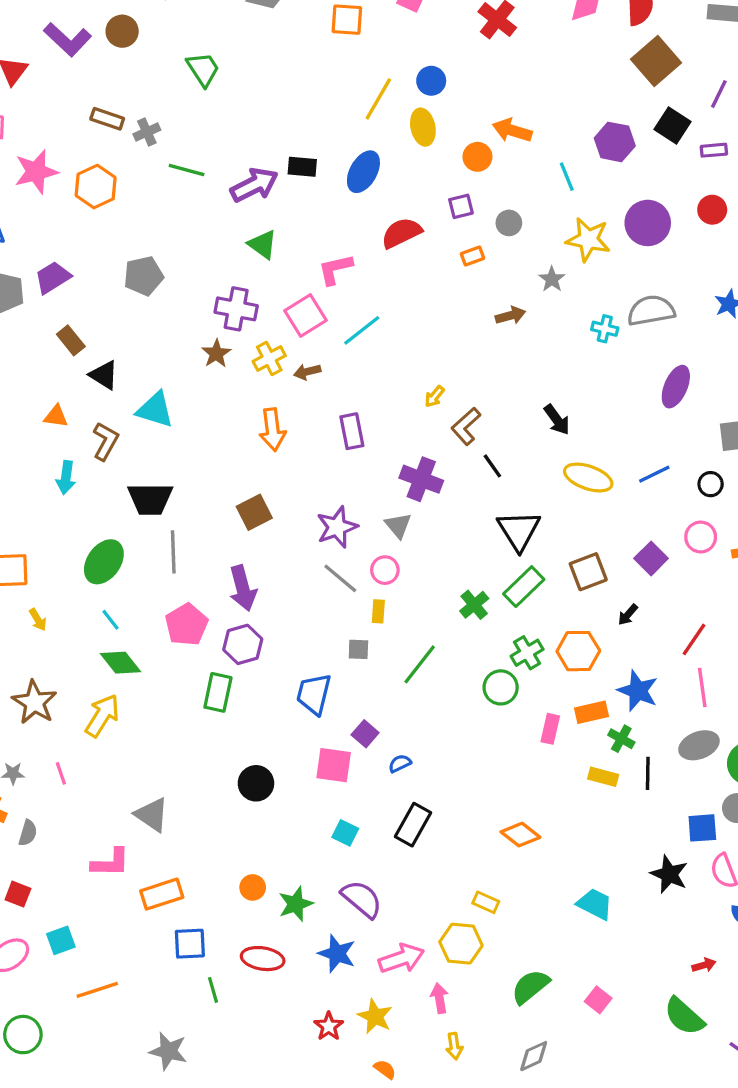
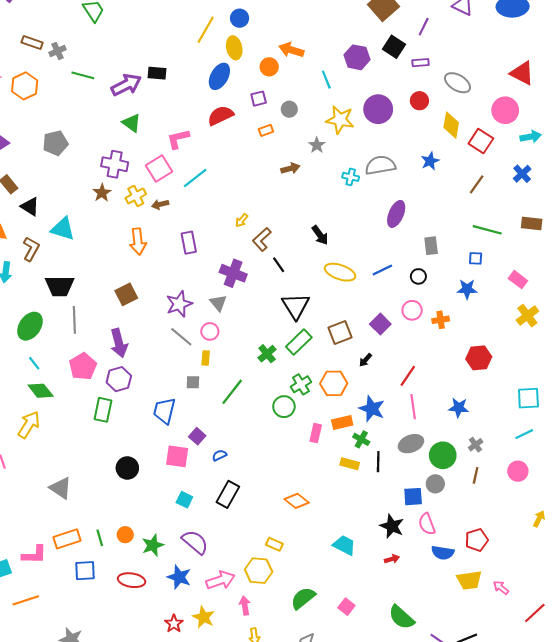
blue ellipse: (363, 172) -> (219, 76), moved
pink L-shape: (111, 863) -> (34, 555), moved
red arrow: (704, 965) -> (392, 559), moved
green line: (213, 990) -> (100, 538), moved

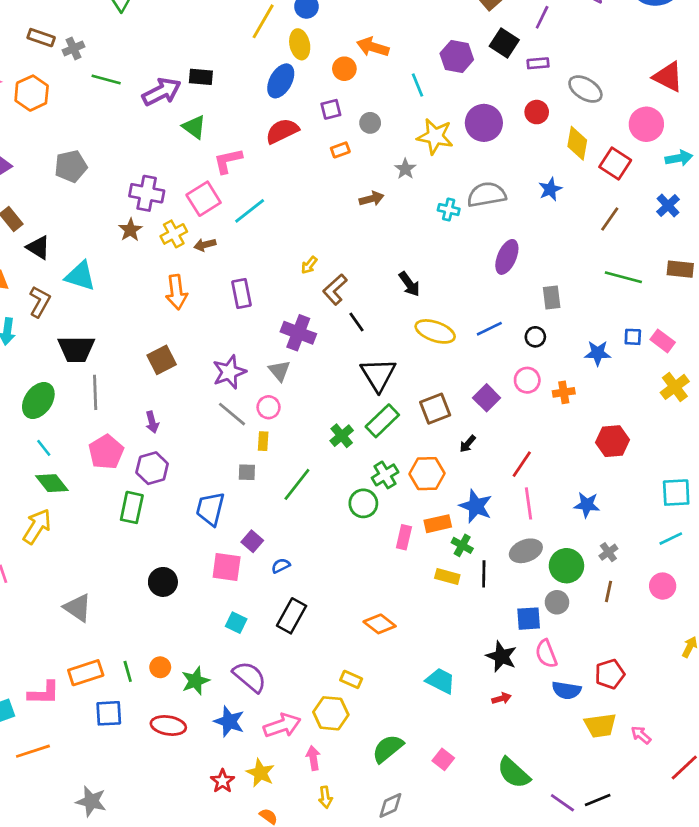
green triangle: (132, 123) -> (194, 127), moved
blue square: (476, 258) -> (633, 337), moved
purple arrow: (119, 343) -> (152, 422), size x0.6

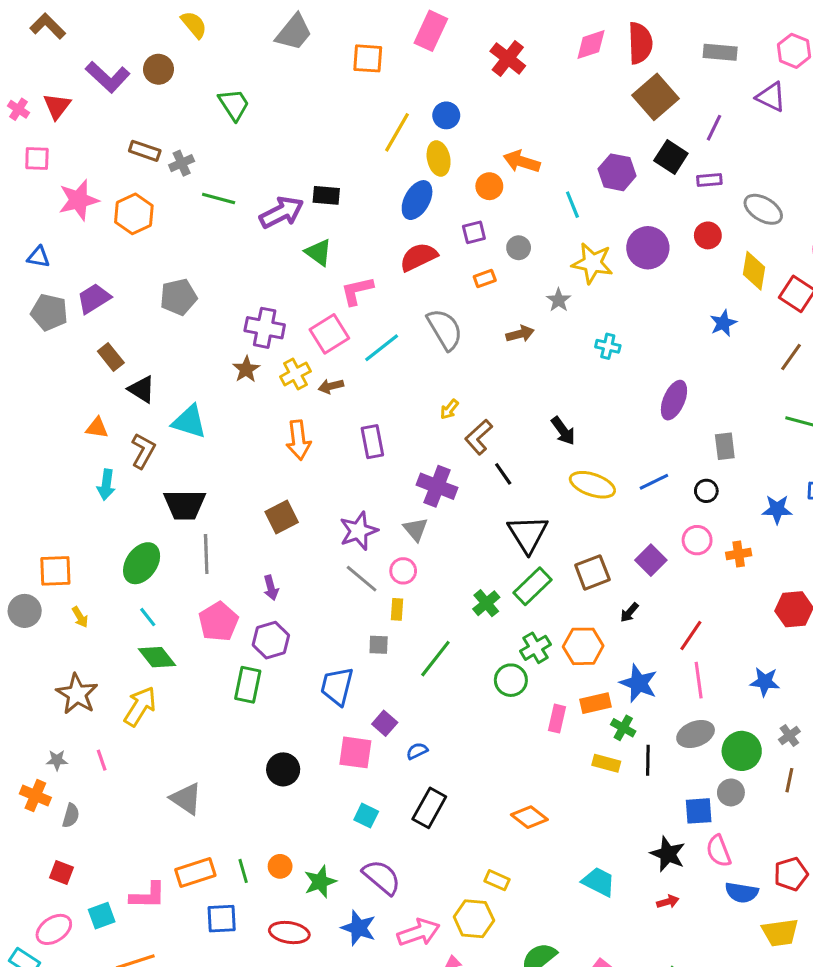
gray semicircle: (487, 195) -> (445, 329), moved, turned 69

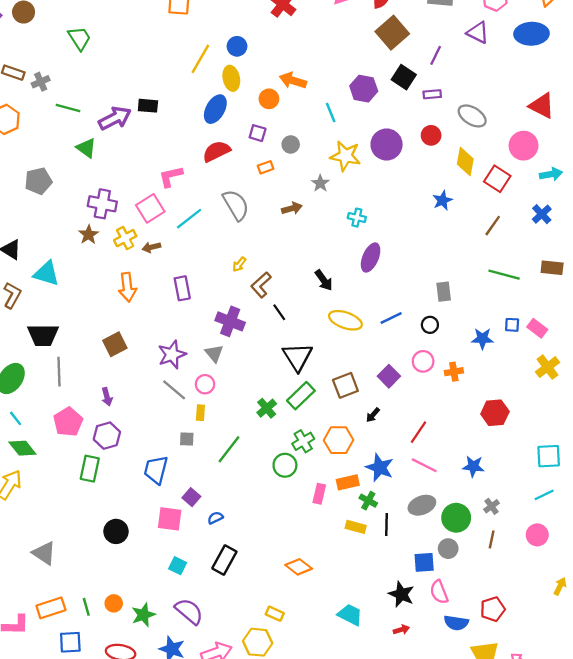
purple square: (474, 232) -> (258, 133), turned 30
green triangle: (319, 252) -> (86, 148), moved
purple ellipse: (674, 400) -> (371, 257), moved
pink line: (699, 680) -> (424, 465), turned -55

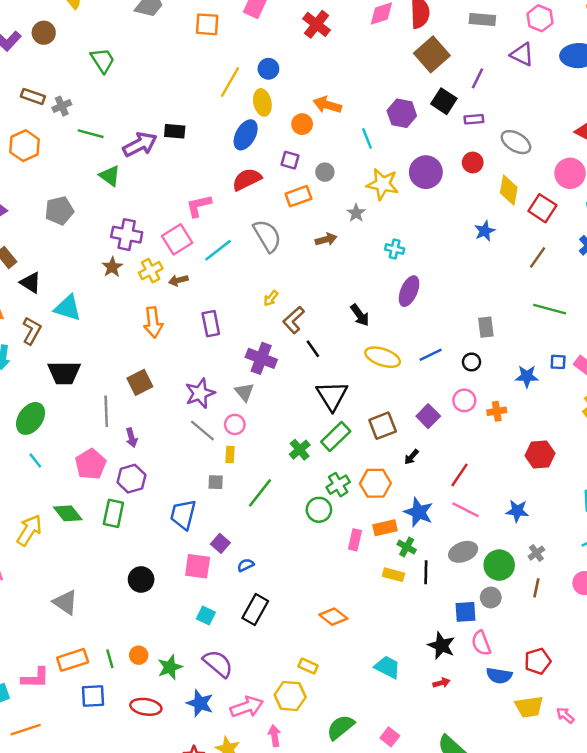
orange rectangle: (266, 167) -> (298, 196), size x1.5
gray line: (59, 372) -> (106, 411), moved
green diamond: (22, 448) -> (68, 513), moved

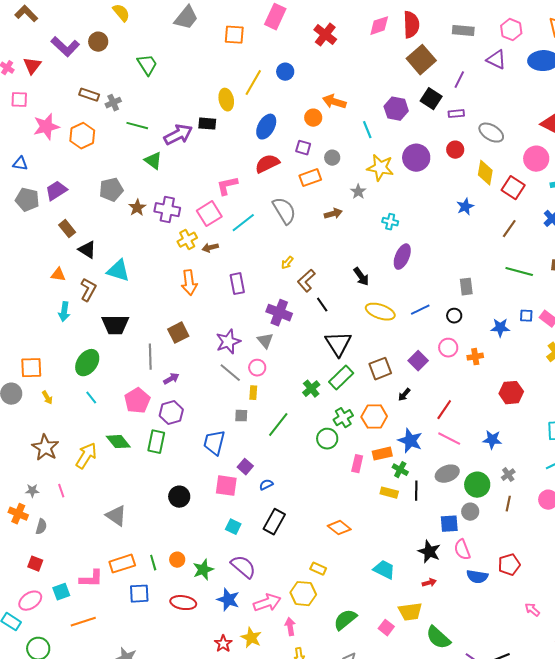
yellow ellipse: (262, 102) -> (226, 100), moved
brown star: (112, 267) -> (137, 208), moved
purple arrow: (131, 438) -> (171, 379), turned -105
yellow trapezoid: (529, 707) -> (410, 612), moved

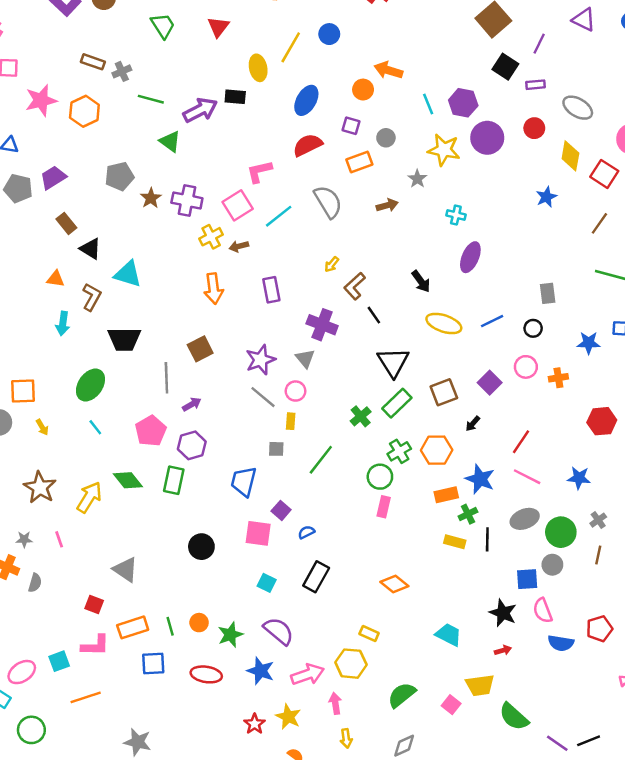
red triangle: (32, 66) -> (218, 27), moved
purple hexagon: (396, 109) -> (463, 103), moved
pink rectangle: (357, 464) -> (384, 507), moved
green cross: (400, 470) -> (468, 514), turned 35
red square: (35, 564) -> (94, 604), moved

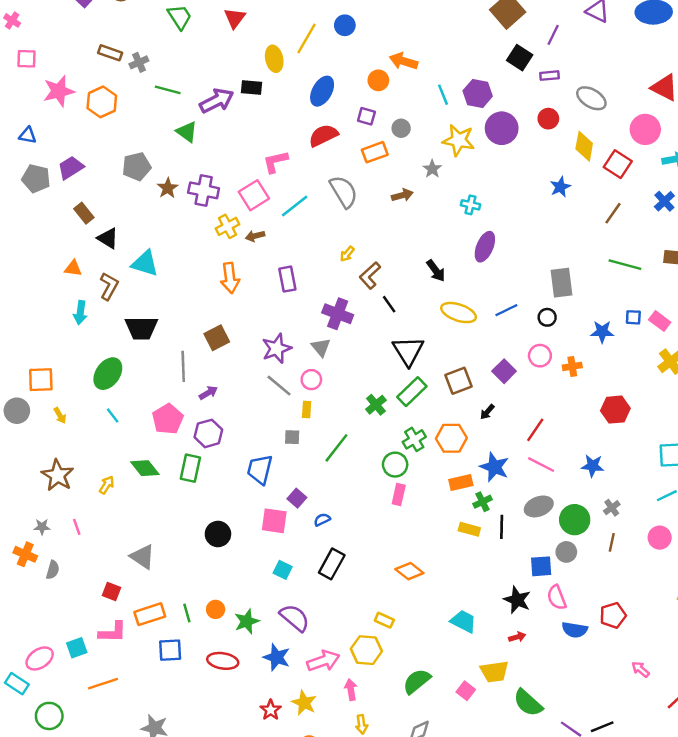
gray rectangle: (548, 293) -> (561, 283), size x1.4
yellow arrow: (89, 497) -> (107, 485), size x0.6

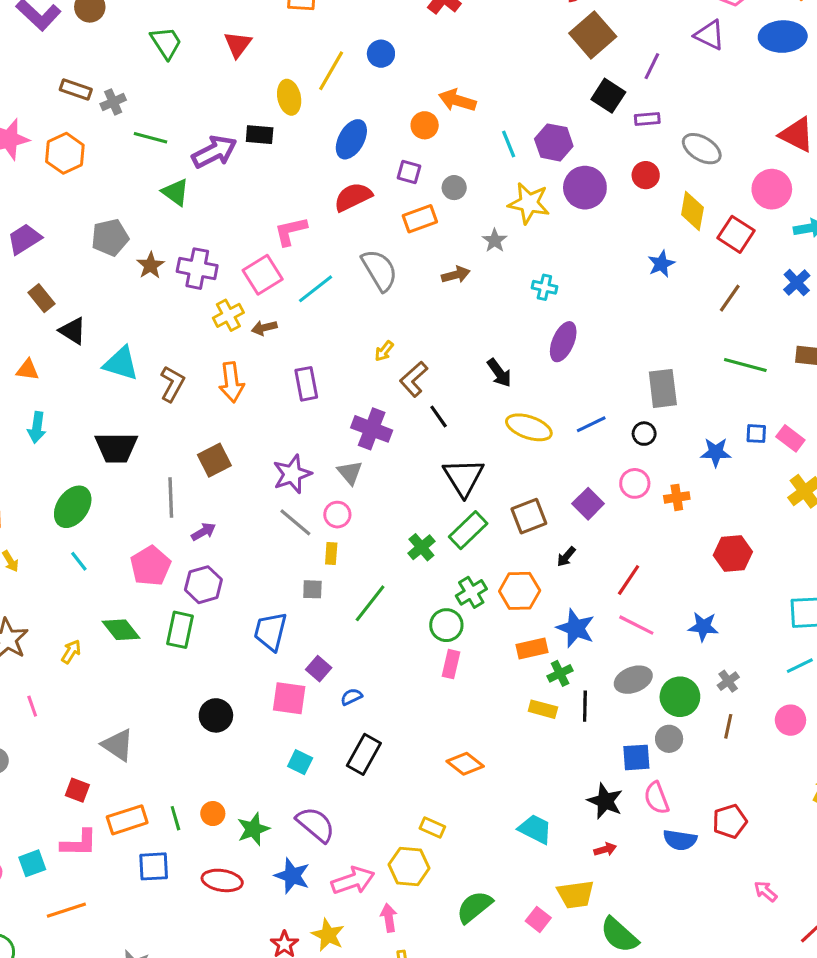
brown L-shape: (109, 286) -> (172, 384), moved

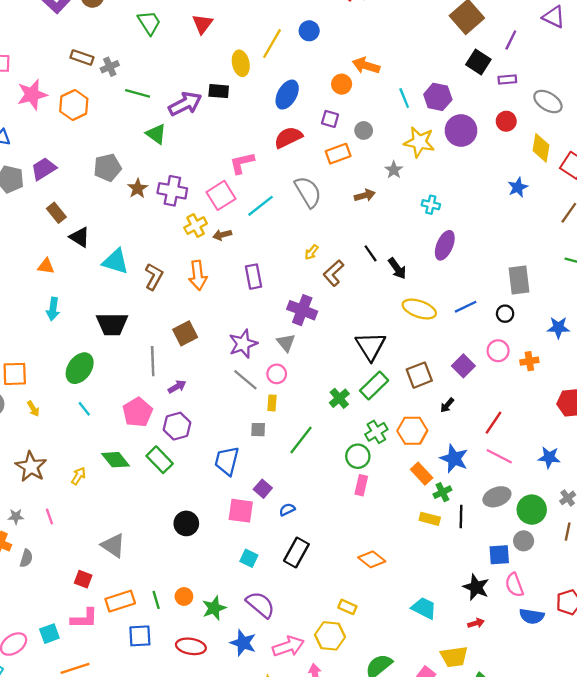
black line: (439, 416) -> (371, 253), moved
green rectangle: (180, 630) -> (160, 460), turned -56
orange rectangle: (532, 648) -> (422, 474), turned 60

